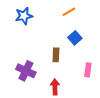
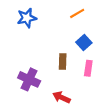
pink rectangle: (88, 70) -> (88, 68), moved
red arrow: (55, 87) -> (61, 97), turned -63

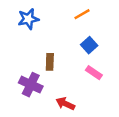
brown rectangle: (63, 62) -> (50, 62), moved
pink rectangle: (88, 68) -> (94, 73), turned -64

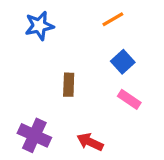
purple cross: (31, 85) -> (34, 135), moved

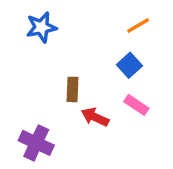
orange line: (113, 19) -> (138, 26), moved
red arrow: (90, 142) -> (95, 117), moved

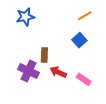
pink rectangle: (136, 105) -> (84, 79), moved
purple cross: (36, 143) -> (28, 71), moved

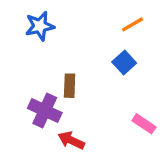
red arrow: (58, 72) -> (71, 140), moved
pink rectangle: (84, 79) -> (144, 124), moved

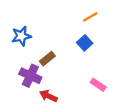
blue star: (40, 26) -> (21, 36), moved
brown rectangle: (70, 86) -> (47, 59), turned 49

